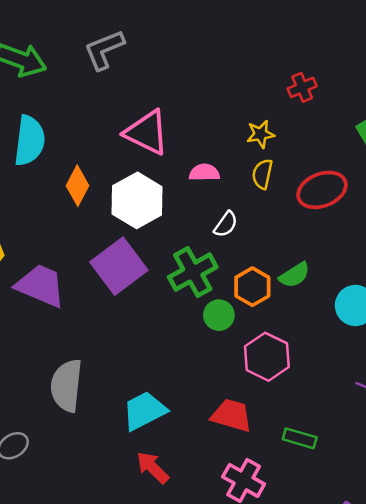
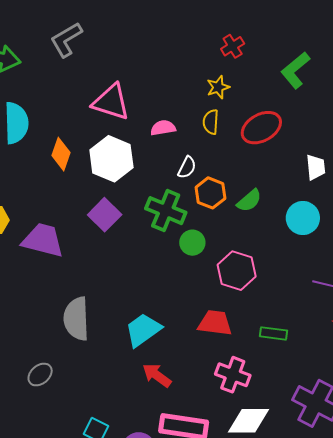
yellow star: (261, 134) -> (218, 87), moved
purple square: (119, 266) -> (105, 215), size x0.7
green cross: (193, 272) -> (166, 211), turned -30
orange hexagon: (252, 287) -> (210, 193), moved

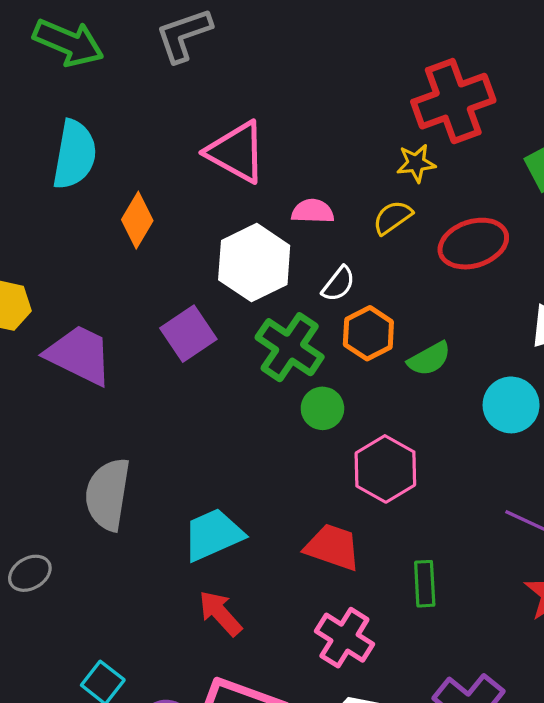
red cross: (233, 46) -> (453, 101), size x2.0
yellow semicircle: (211, 122) -> (392, 217), turned 40
white hexagon: (111, 159) -> (254, 263), moved
green rectangle: (273, 333) -> (425, 584), turned 68

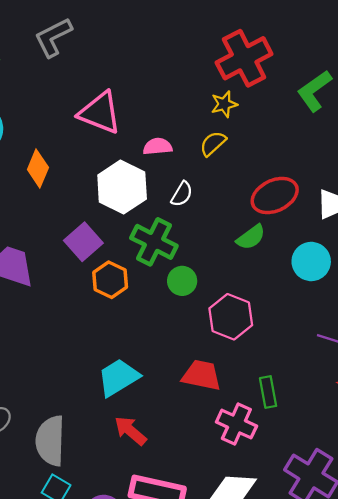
red ellipse: (473, 244) -> (275, 195), moved
orange hexagon: (368, 333) -> (110, 280), moved
gray semicircle: (108, 494) -> (50, 441), moved
pink cross: (344, 638) -> (236, 424), moved

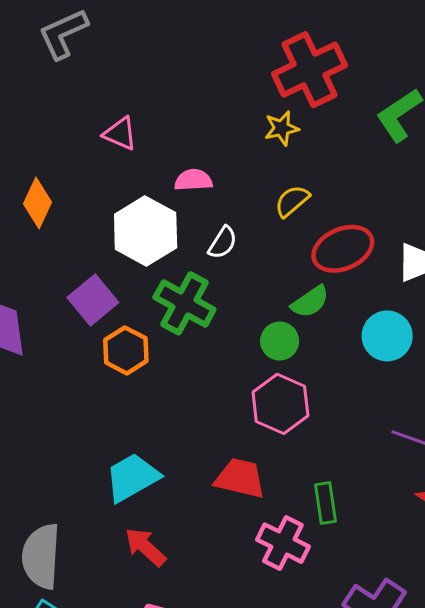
pink triangle: (100, 113) -> (120, 134), size x0.6
yellow semicircle: (213, 144) -> (292, 201), moved
green circle: (182, 281) -> (280, 341), moved

